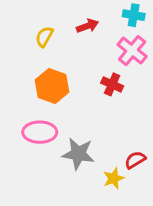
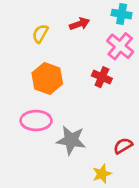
yellow star: (114, 178) -> (102, 174), moved

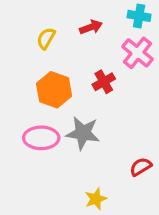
red cross: (102, 77) -> (104, 82), moved, turned 36
gray star: (71, 140) -> (83, 133), moved
yellow star: (102, 174) -> (96, 199), moved

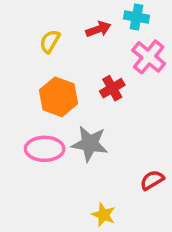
cyan cross: (139, 16) -> (137, 17), moved
yellow star: (96, 199) -> (104, 215), turned -30

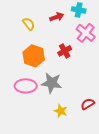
yellow semicircle: (50, 41) -> (29, 24), turned 112
yellow star: (104, 215) -> (61, 111), moved

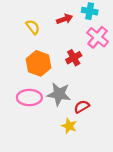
red semicircle: (88, 104) -> (82, 107), moved

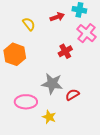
orange hexagon: (38, 63) -> (15, 54), moved
pink ellipse: (29, 98) -> (26, 102), moved
yellow star: (69, 126) -> (49, 117), moved

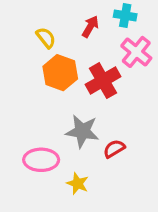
red arrow: (57, 17) -> (90, 27), turned -40
red cross: (65, 51) -> (103, 81), size x1.5
orange hexagon: (15, 54) -> (60, 73), moved

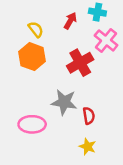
orange hexagon: (60, 73) -> (32, 57), moved
red semicircle: (114, 149) -> (89, 116), turned 112
yellow star: (78, 184) -> (88, 147), moved

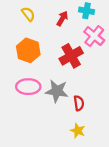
yellow semicircle: (36, 29) -> (28, 14), moved
pink ellipse: (32, 124) -> (28, 87), moved

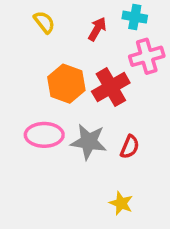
pink cross: (94, 36) -> (147, 56), turned 35
orange hexagon: (28, 50) -> (66, 84), moved
red semicircle: (79, 103) -> (130, 147), moved, turned 32

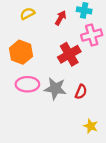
yellow semicircle: (44, 22) -> (27, 14), turned -80
orange hexagon: (66, 84) -> (21, 52), moved
yellow star: (121, 203) -> (91, 126), moved

